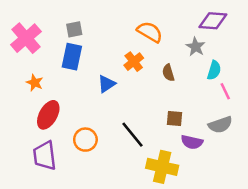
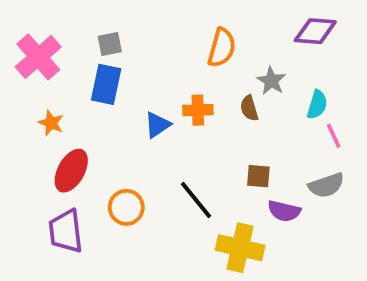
orange semicircle: (150, 32) -> (222, 48), turned 75
gray star: (196, 47) -> (271, 81), moved
orange cross: (134, 62) -> (198, 110), moved, turned 36

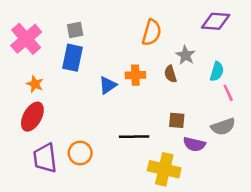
red ellipse: (71, 171) -> (32, 117), moved
black line: (196, 200) -> (134, 137), turned -52
orange circle: (126, 207) -> (80, 153), moved

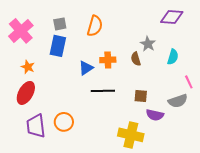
orange semicircle: (152, 33) -> (95, 26), moved
pink line: (228, 93) -> (189, 82), moved
black line: (134, 137) -> (103, 91), moved

